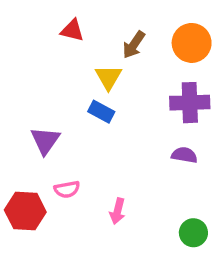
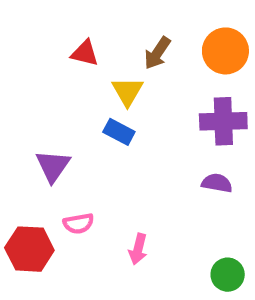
red triangle: (72, 30) -> (85, 53), moved

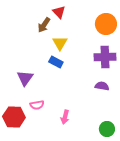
red triangle: (85, 53) -> (59, 12), moved, turned 32
brown arrow: (157, 53) -> (44, 25), moved

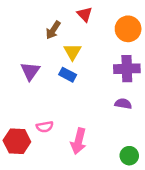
red triangle: (59, 12) -> (85, 14), moved
purple triangle: (25, 78) -> (30, 71), moved
pink arrow: (65, 117) -> (79, 141), size x1.5

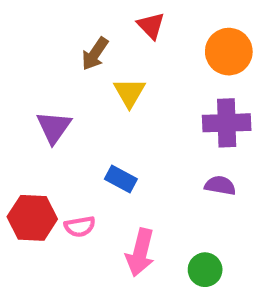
blue rectangle: (68, 75) -> (121, 179), moved
red hexagon: (17, 141) -> (32, 218), moved
green circle: (129, 156) -> (205, 270), moved

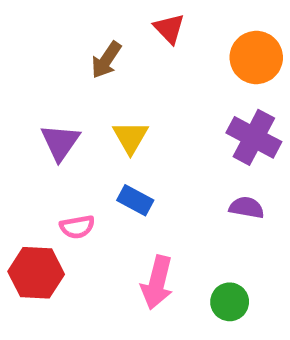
yellow triangle: (129, 93) -> (130, 137), moved
purple cross: (227, 123) -> (254, 137), turned 30
red hexagon: (32, 218) -> (36, 273), moved
pink semicircle: (80, 227) -> (77, 227), moved

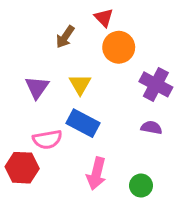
orange circle: (256, 58) -> (119, 47), moved
blue rectangle: (135, 200) -> (83, 123), size x1.5
pink semicircle: (77, 227) -> (47, 139), size x1.4

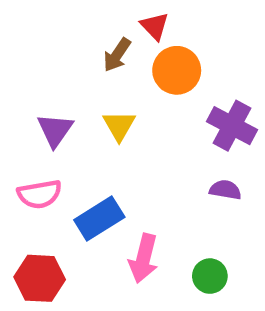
brown arrow: (65, 37) -> (117, 55), moved
blue rectangle: (83, 123) -> (99, 219), moved, turned -60
pink semicircle: (47, 139) -> (40, 194), moved
red hexagon: (22, 168) -> (40, 278), moved

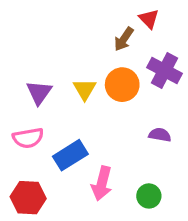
red triangle: (155, 26) -> (149, 19), moved
brown arrow: (117, 55) -> (124, 39), moved
orange circle: (177, 70) -> (122, 85), moved
purple cross: (232, 126) -> (165, 71), moved

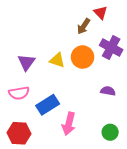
yellow triangle: (85, 89) -> (57, 60), turned -42
green circle: (149, 196) -> (110, 132), moved

